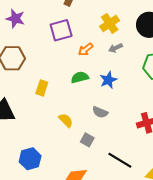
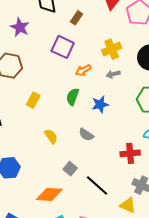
purple square: (61, 30) -> (63, 47), turned 30
green semicircle: (80, 77) -> (73, 97), turned -66
gray square: (87, 140) -> (70, 169), moved

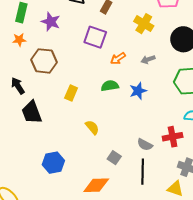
yellow cross: (112, 49) -> (144, 24), moved, turned -30
green semicircle: (73, 97) -> (110, 86), turned 66
gray semicircle: (86, 135) -> (145, 145), moved
black line: (97, 185) -> (143, 172), turned 55

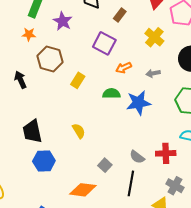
blue star: (138, 91) -> (138, 103), size x1.4
yellow rectangle: (71, 93) -> (78, 80), moved
black trapezoid: (32, 112) -> (32, 131), moved
yellow semicircle: (92, 127) -> (79, 131), moved

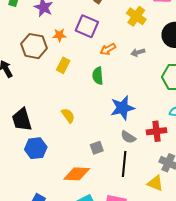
orange star: (29, 34) -> (59, 35), moved
green semicircle: (111, 93) -> (98, 76), turned -90
blue star: (138, 103) -> (122, 108), moved
gray square: (105, 165) -> (97, 148), turned 32

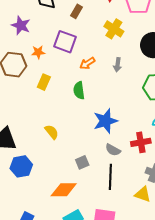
gray arrow: (138, 52) -> (117, 65), turned -64

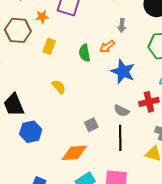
orange arrow: (87, 63) -> (107, 46), moved
blue star: (105, 121) -> (123, 71), moved, turned -30
yellow semicircle: (52, 132) -> (59, 87), moved

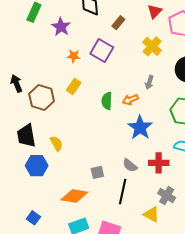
brown hexagon: (18, 30) -> (42, 98), moved
yellow semicircle: (59, 87) -> (56, 143), moved

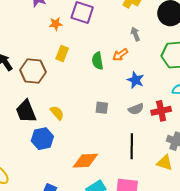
gray arrow: (149, 82) -> (135, 34), turned 152
blue star: (140, 127) -> (136, 80), size x0.7
gray semicircle: (130, 165) -> (136, 109), moved, turned -49
gray square: (97, 172) -> (102, 108), moved, turned 32

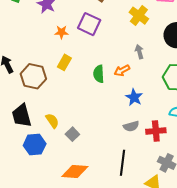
gray square: (102, 108) -> (72, 134), moved, turned 32

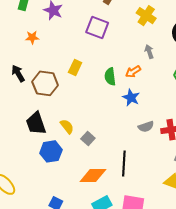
orange star: (61, 32) -> (32, 37), moved
blue star: (134, 97) -> (131, 98), moved
black line: (123, 163) -> (124, 164), moved

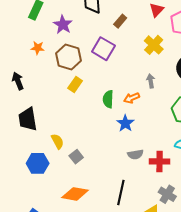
brown hexagon: (45, 83) -> (69, 57), moved
black trapezoid: (36, 123) -> (28, 119), moved
black line: (124, 164) -> (121, 193), moved

